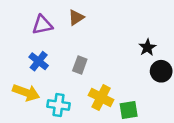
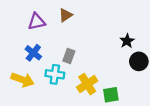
yellow cross: (101, 98) -> (87, 84), turned 30
cyan cross: (59, 105) -> (55, 74), moved

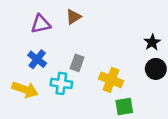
black star: (127, 41) -> (152, 42), moved
yellow cross: (87, 84) -> (111, 80), moved, turned -36

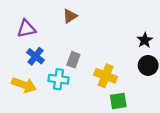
purple triangle: (41, 24) -> (26, 29), moved

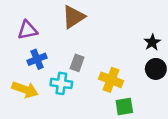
brown triangle: (70, 16) -> (73, 17), size x1.5
blue cross: (36, 56) -> (37, 59), turned 30

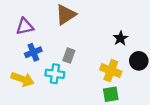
black star: (152, 42) -> (120, 38), moved
yellow cross: (111, 80) -> (111, 71), moved

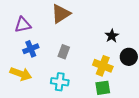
cyan cross: (55, 74) -> (60, 82), moved

